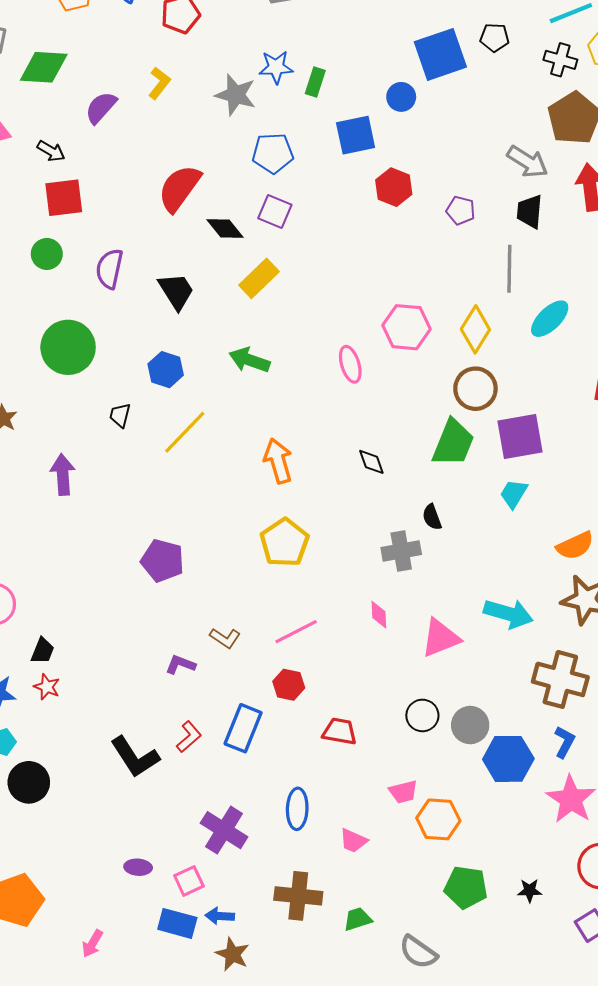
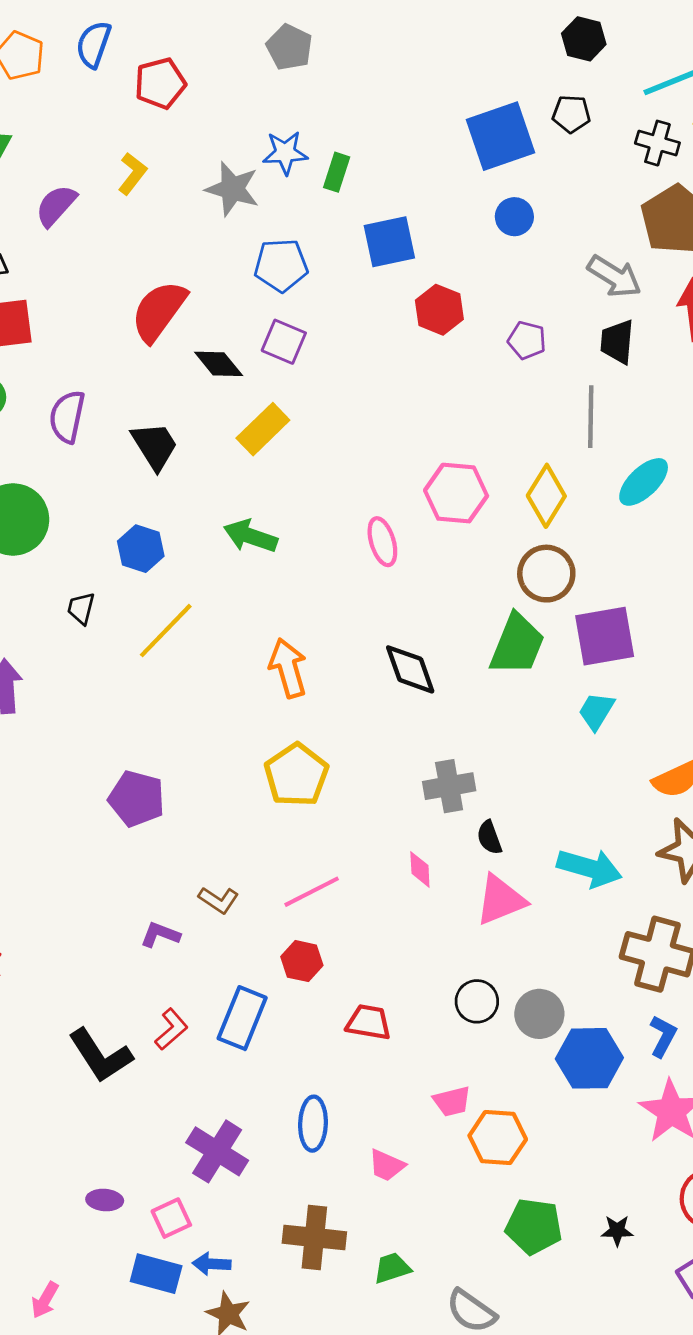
blue circle: (401, 97) -> (514, 217), moved
black diamond: (371, 462) -> (410, 669), size x1.5
black semicircle: (432, 517) -> (489, 838), moved

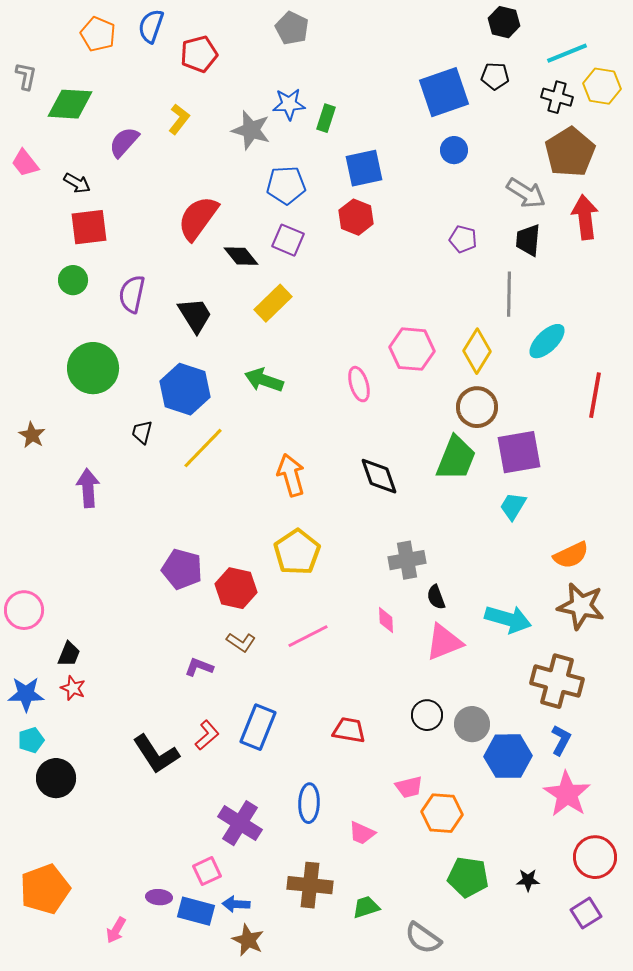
red hexagon: (439, 310) -> (356, 217), moved
blue hexagon: (141, 549) -> (185, 389), size x1.5
red hexagon: (302, 961) -> (236, 588), moved, size x1.4
purple ellipse: (105, 1200) -> (159, 897), moved

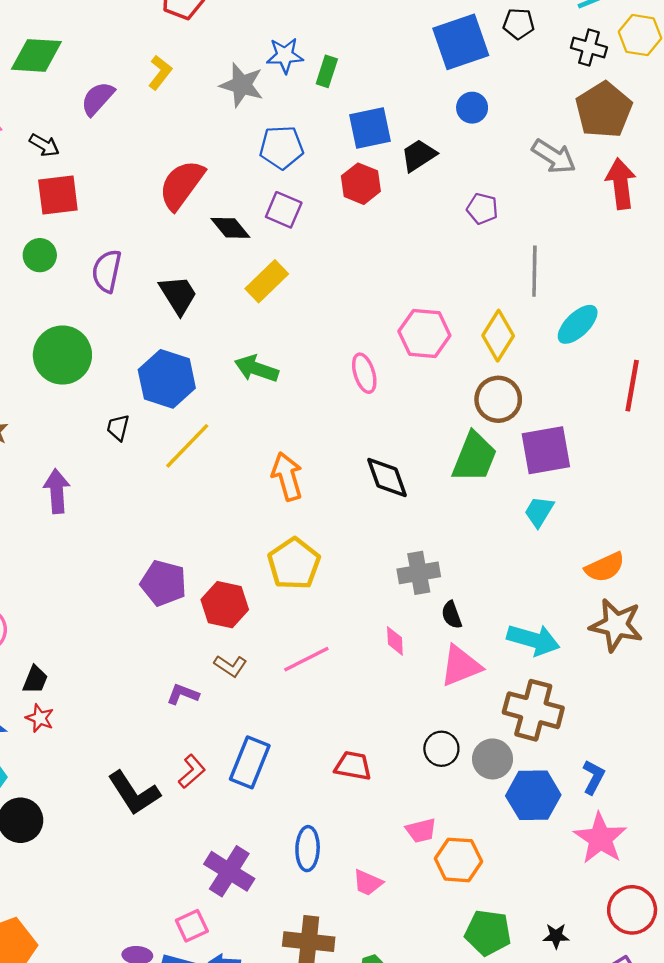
black trapezoid: (528, 240) -> (419, 155), moved, turned 52
brown cross: (557, 681) -> (533, 710), moved

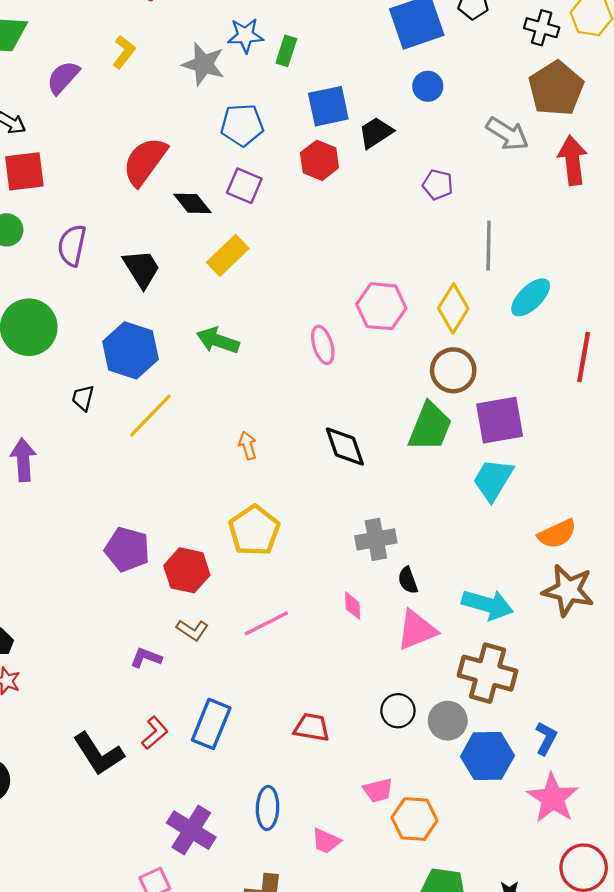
orange arrow: (287, 476) -> (248, 445), size x0.6
cyan trapezoid: (539, 512) -> (493, 480), size x1.4

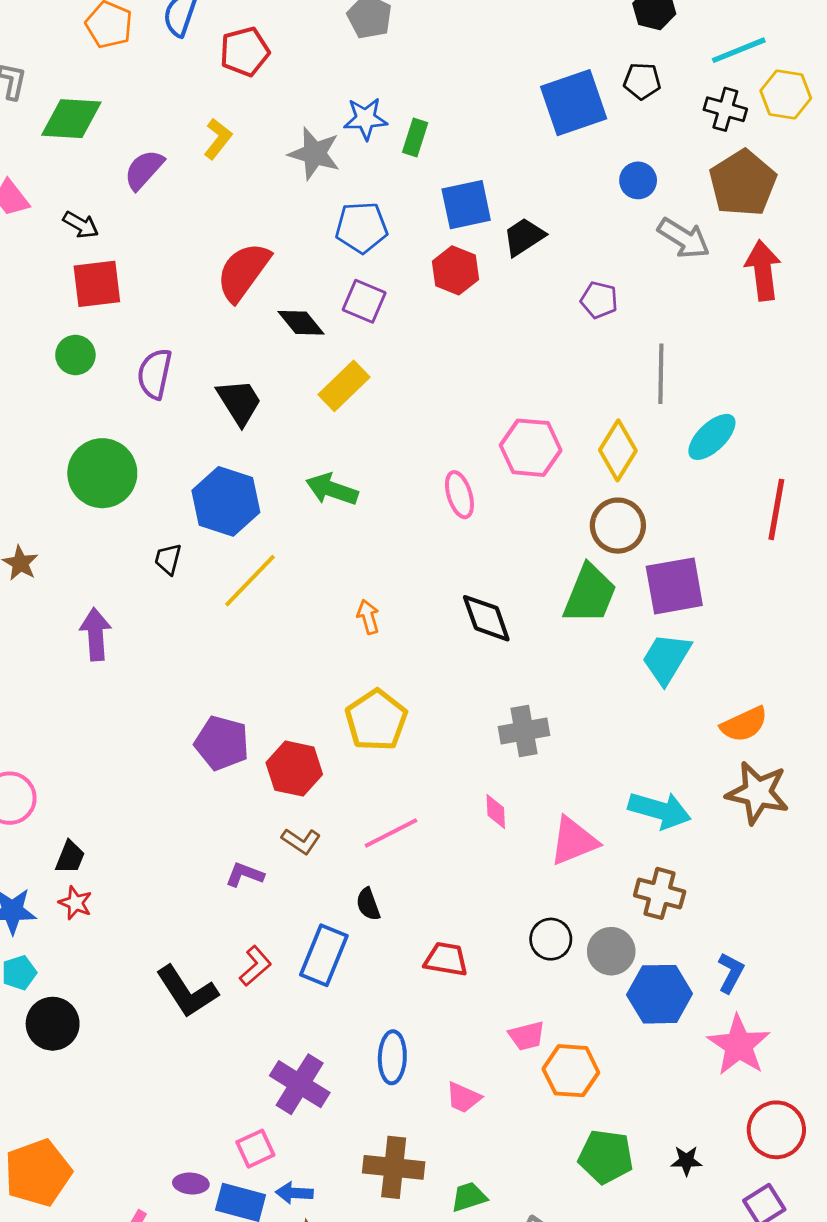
blue circle: (428, 86) -> (638, 180), moved
black semicircle: (408, 580) -> (368, 904), moved
brown cross: (487, 673) -> (660, 893), size x0.7

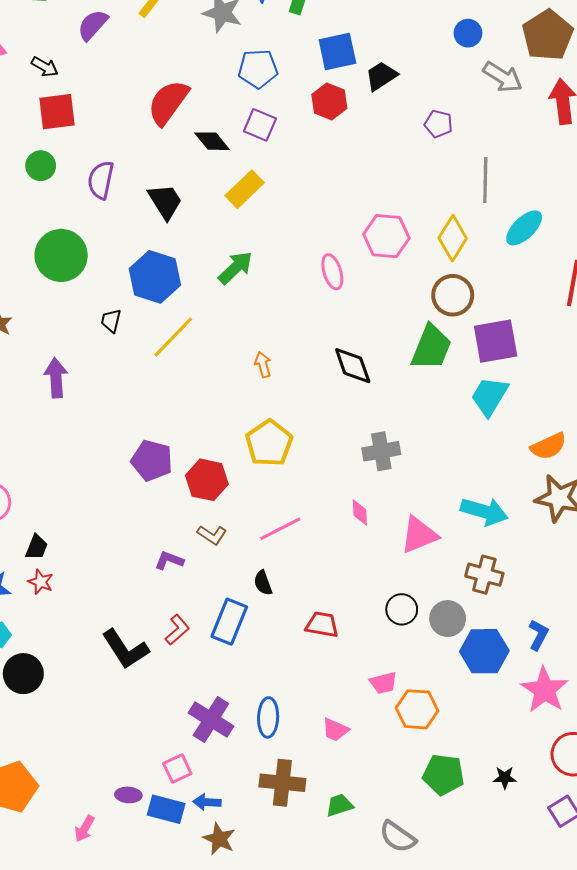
green arrow: (332, 489) -> (235, 268), turned 117
blue ellipse: (392, 1057) -> (268, 717), moved

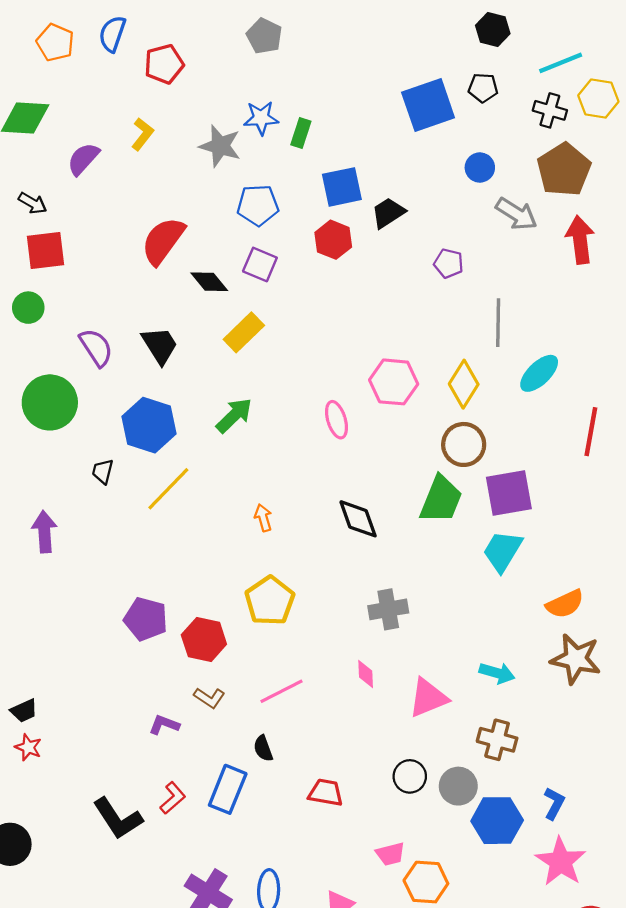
purple semicircle: (101, 180) -> (96, 347), moved, turned 135
cyan arrow: (484, 511) -> (497, 673), size x0.7
black trapezoid: (37, 547) -> (24, 711), turned 44

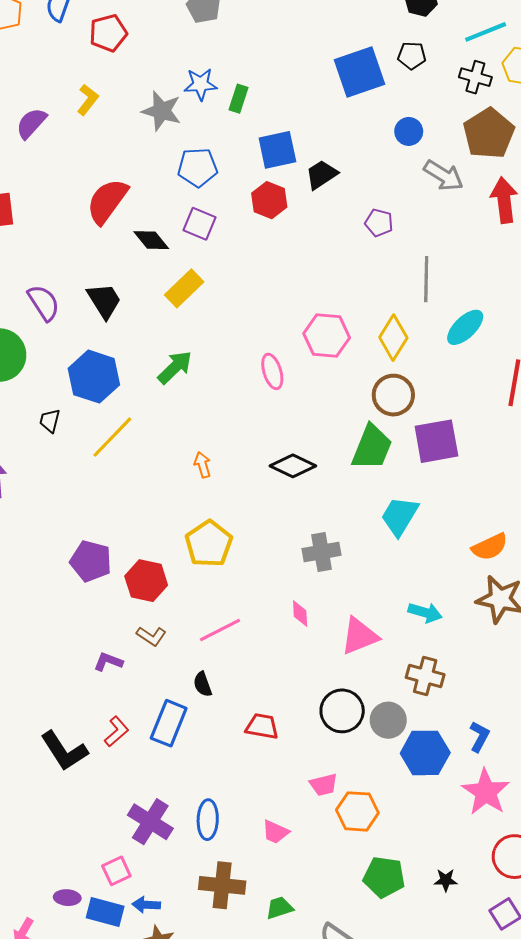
black diamond: (358, 519) -> (293, 466), turned -45
cyan trapezoid: (502, 551) -> (399, 516), moved
black circle: (410, 776) -> (342, 711), size x1.4

